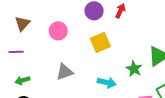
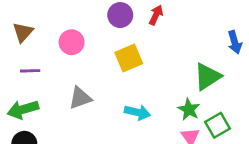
purple line: (16, 52) -> (30, 71), moved
green star: (134, 69) -> (189, 109), moved
green arrow: (22, 80) -> (23, 109), size x1.5

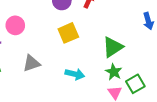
pink circle: (72, 42) -> (15, 25), moved
green triangle: (208, 77) -> (113, 47), moved

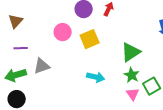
pink circle: (15, 25) -> (63, 32), moved
gray triangle: (31, 63) -> (42, 66), moved

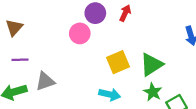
pink circle: (63, 32) -> (80, 33), moved
yellow square: (90, 39) -> (118, 62), moved

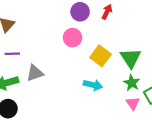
pink circle: (80, 33) -> (73, 38), moved
yellow square: (118, 62) -> (101, 56), turned -30
green triangle: (151, 65) -> (131, 58), turned -30

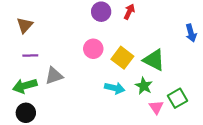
pink circle: (73, 38) -> (93, 49), moved
green triangle: (131, 58) -> (154, 60), turned -30
green star: (132, 83) -> (144, 86), moved

